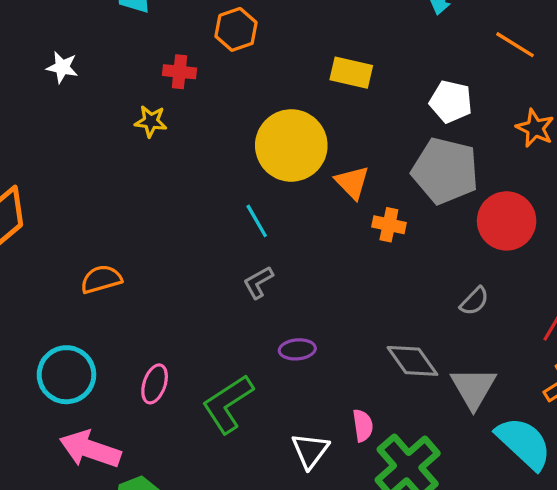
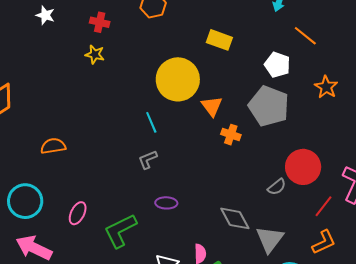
orange line: (515, 45) -> (305, 36), moved
red cross: (180, 72) -> (100, 22), moved
red circle: (507, 221) -> (303, 167), moved

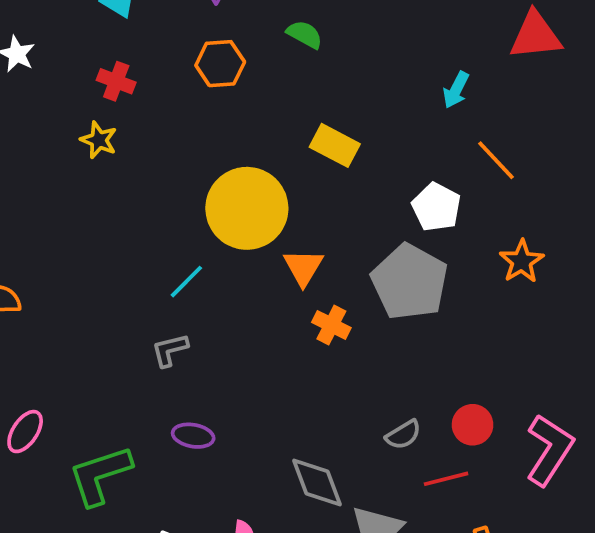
cyan line: (151, 122) -> (186, 282), turned 60
red circle: (303, 167) -> (473, 425), moved, size x0.6
red line: (324, 206) -> (446, 479), moved, turned 30

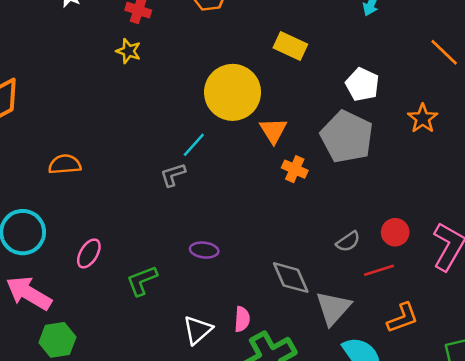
orange line: (496, 160) -> (444, 52), moved
gray L-shape: (170, 350) -> (173, 175), moved
green L-shape: (100, 475) -> (142, 281), size x0.7

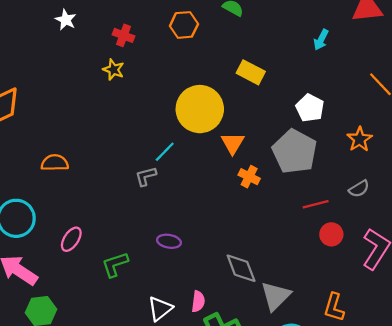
gray semicircle: (348, 242) -> (359, 189), moved
red line: (379, 270) -> (316, 204), moved
orange L-shape: (403, 318) -> (334, 307), turned 124

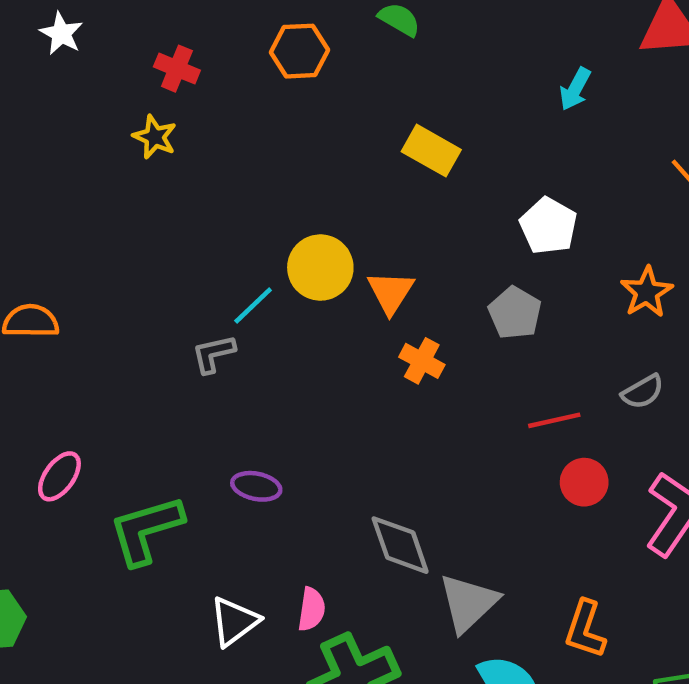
yellow circle: (200, 109) -> (320, 268), moved, size x0.7
gray pentagon: (295, 151) -> (515, 313), size x0.6
green L-shape: (115, 264) -> (146, 530), size x1.4

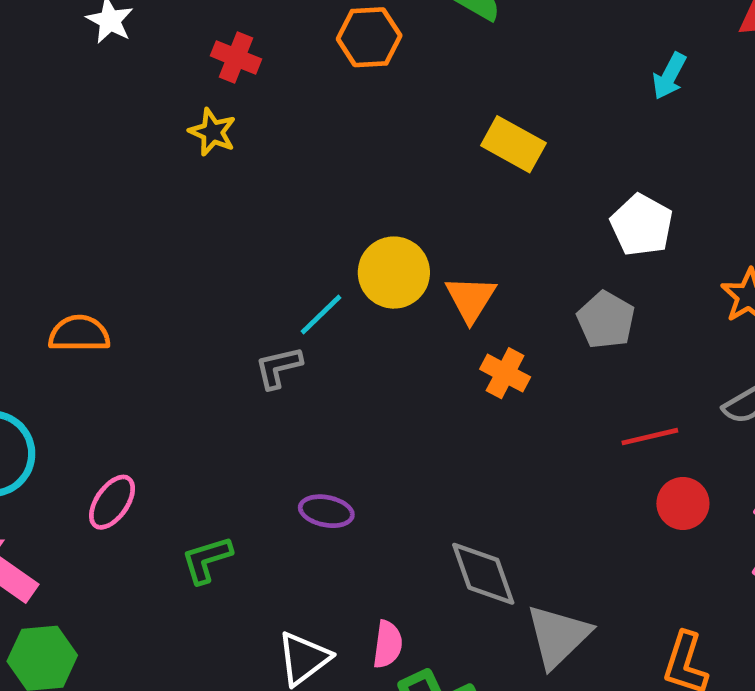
green L-shape: (146, 530) -> (207, 560), size x0.6

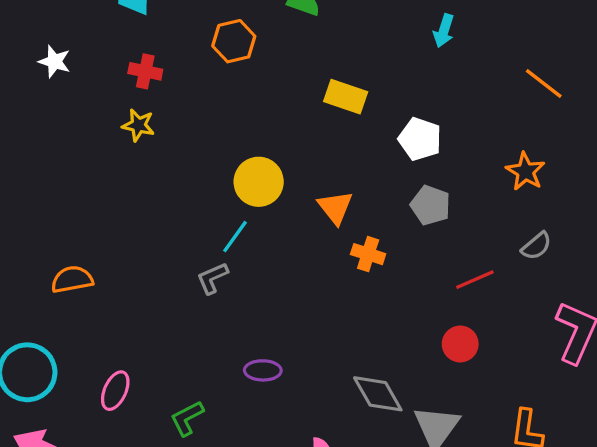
white pentagon: (642, 225) -> (420, 139), moved
yellow circle: (394, 273) -> (259, 182), moved
red circle: (683, 503) -> (460, 344), moved

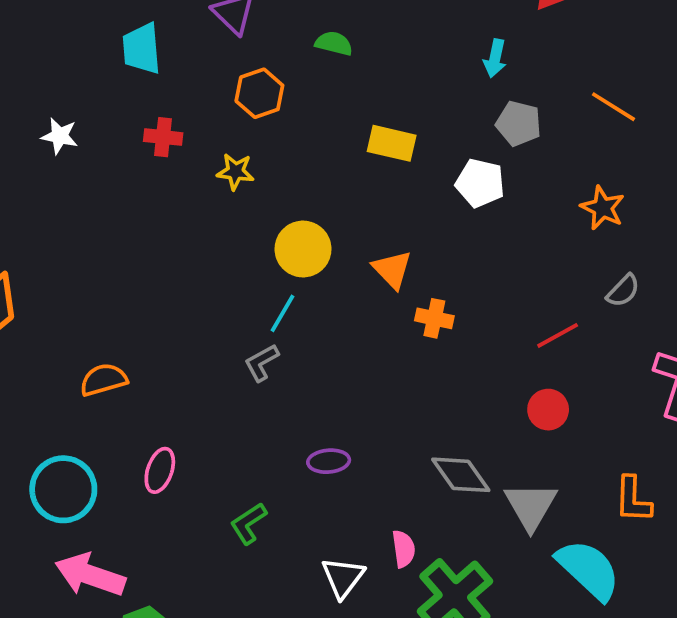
yellow star: (138, 125) -> (235, 172), moved
gray pentagon: (430, 205) -> (519, 123), moved
pink ellipse: (115, 391) -> (160, 470), moved

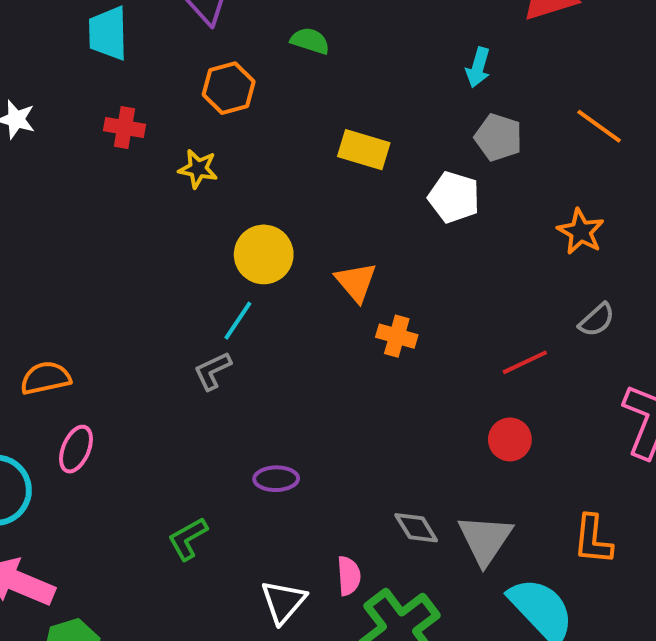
pink ellipse: (160, 470) -> (76, 449), moved
gray diamond: (461, 475) -> (416, 528), moved, size x0.7

